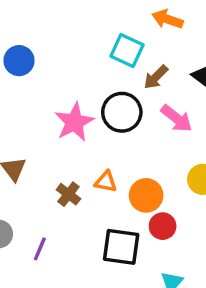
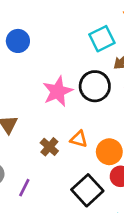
cyan square: (127, 50) -> (102, 39), turned 35
black square: (121, 247) -> (87, 190), turned 36

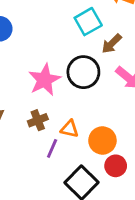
brown cross: (49, 147) -> (38, 120), moved, turned 30
purple line: (24, 188) -> (52, 148), moved

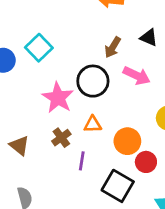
cyan square: (88, 22) -> (39, 48), moved
orange triangle: (70, 129) -> (93, 124), moved

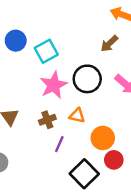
brown arrow: (113, 47) -> (109, 43), moved
cyan square: (39, 48) -> (46, 51), moved

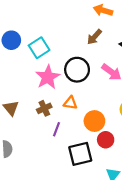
black square: (84, 174) -> (80, 154), turned 35

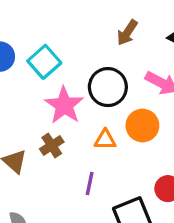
brown cross: (44, 108) -> (52, 145), moved
orange circle: (94, 121) -> (142, 126), moved

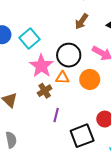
orange triangle: (105, 140) -> (62, 78), moved
brown cross: (52, 145) -> (45, 91), moved

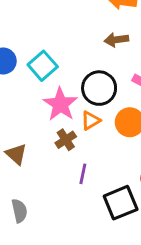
brown arrow: (82, 21) -> (116, 40), turned 49
orange triangle: (62, 78) -> (91, 120), turned -32

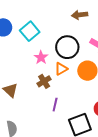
pink star: (60, 104) -> (41, 57), size x0.6

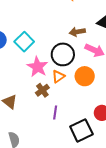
brown arrow: (80, 15) -> (77, 32), moved
pink star: (41, 57) -> (37, 67), size x1.5

